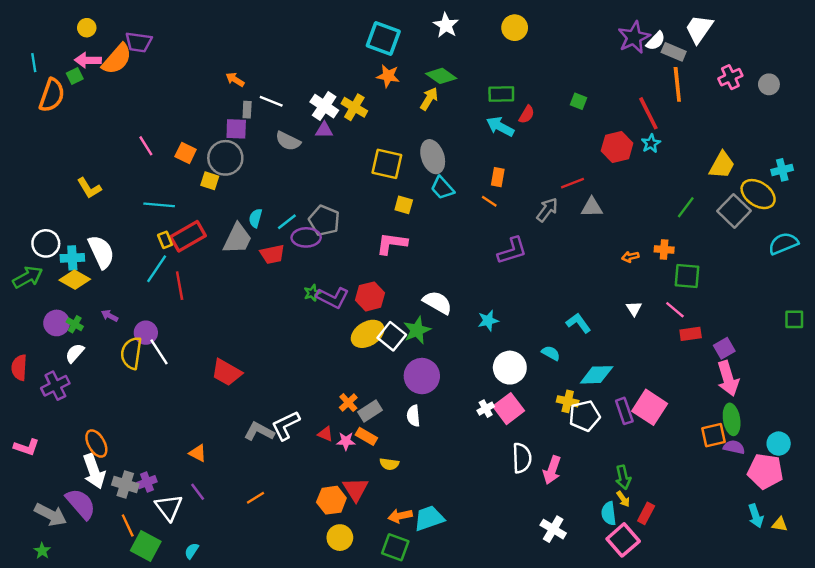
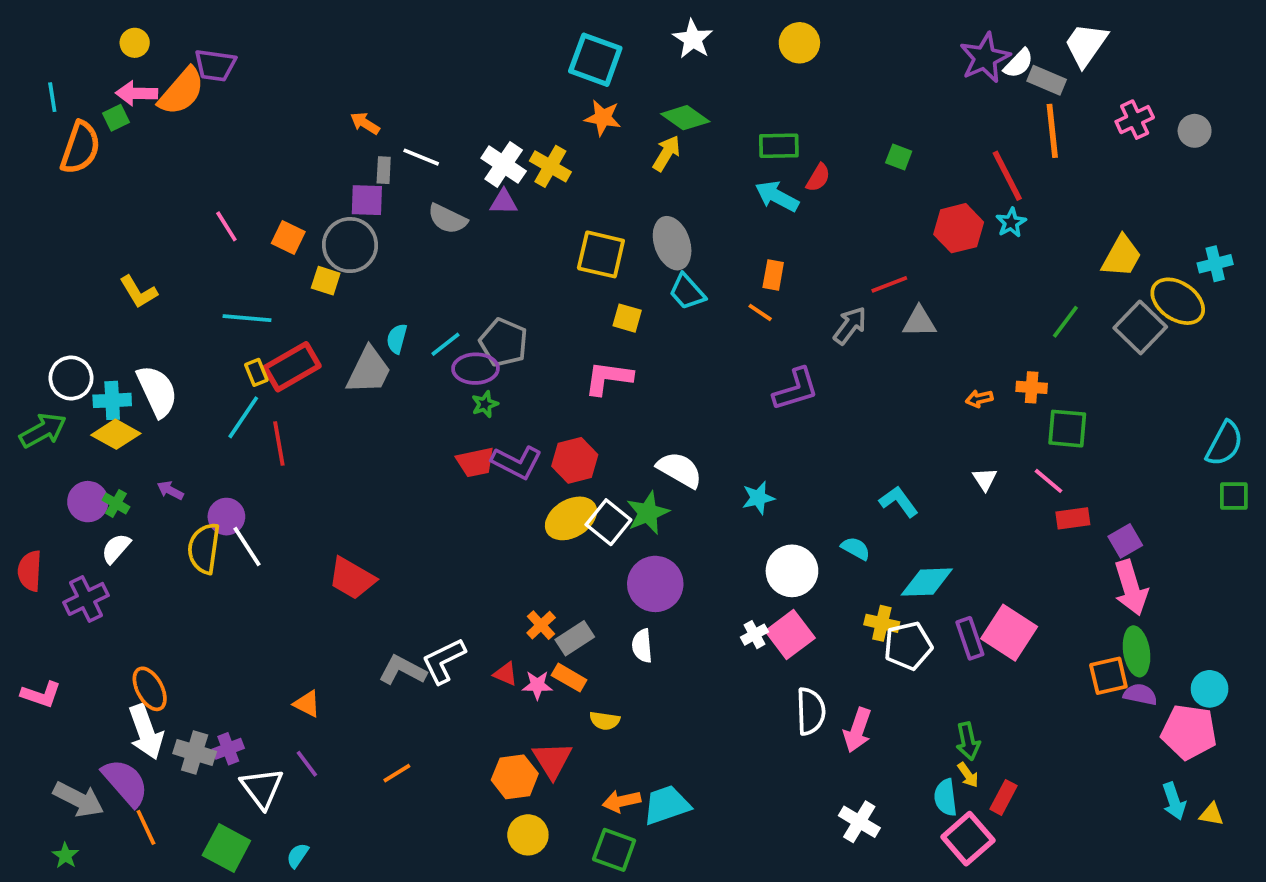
cyan semicircle: (783, 243) -> (1225, 444), moved, turned 140
red trapezoid: (272, 254) -> (475, 462), moved
green star: (312, 293) -> (485, 404), moved
orange line: (128, 525) -> (146, 827), moved

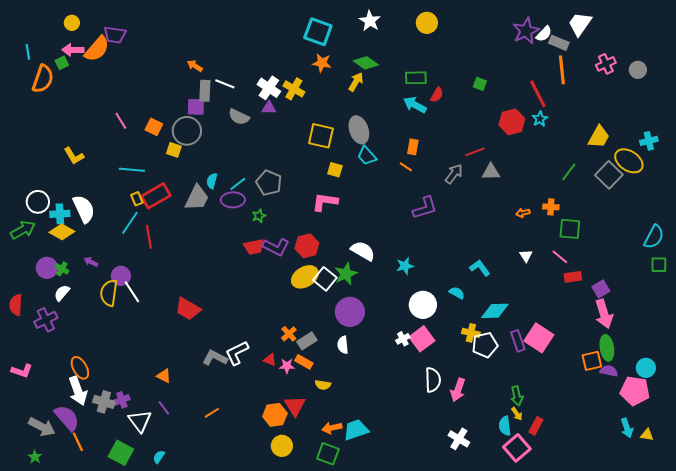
gray rectangle: (384, 170) -> (205, 91), size x1.5
purple ellipse: (475, 369) -> (233, 200), moved

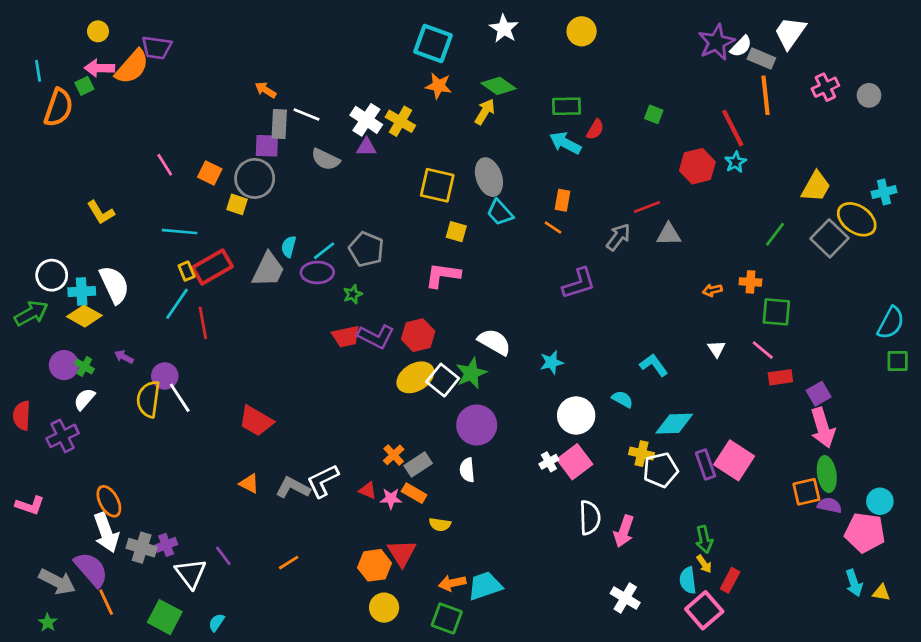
orange triangle: (164, 376) -> (249, 484), moved

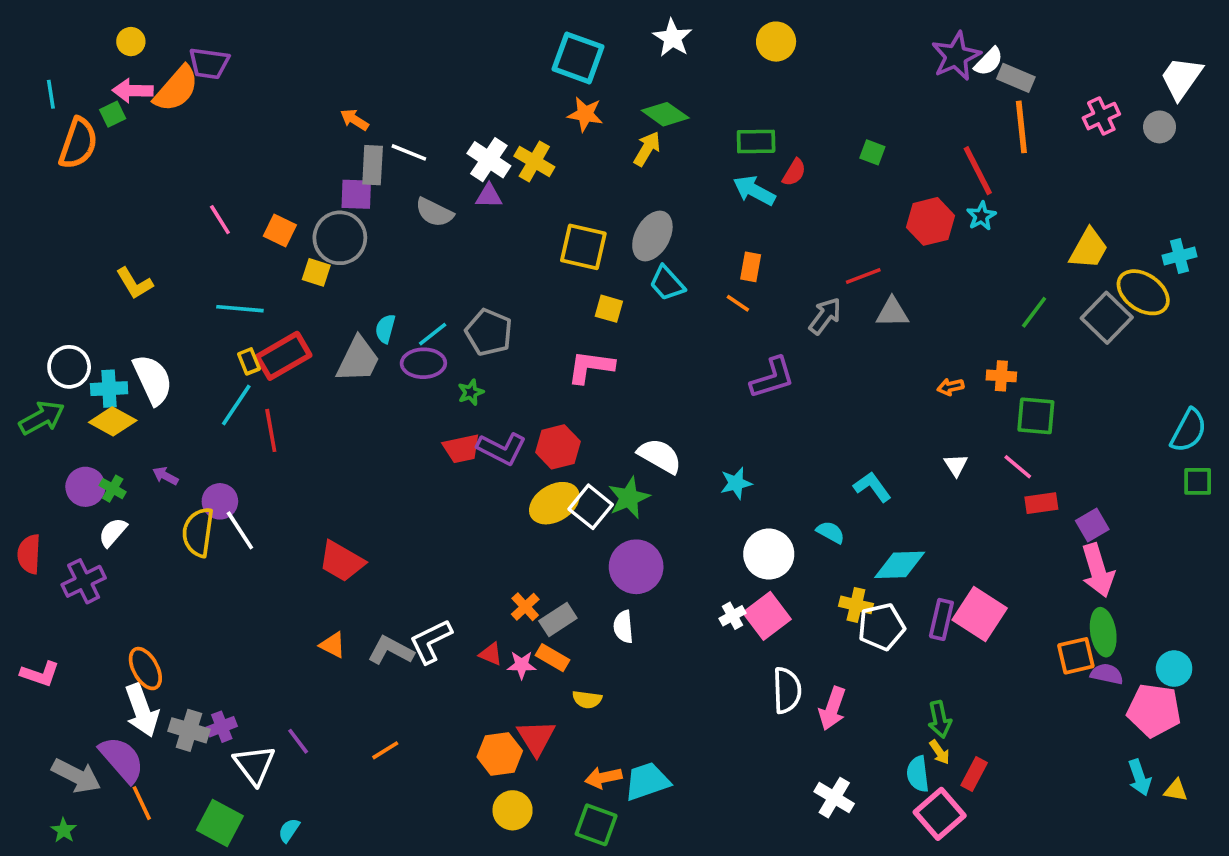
white trapezoid: (790, 33) -> (1181, 78), moved
gray ellipse: (489, 177) -> (652, 236), turned 48
purple rectangle: (706, 465) -> (941, 619), turned 32

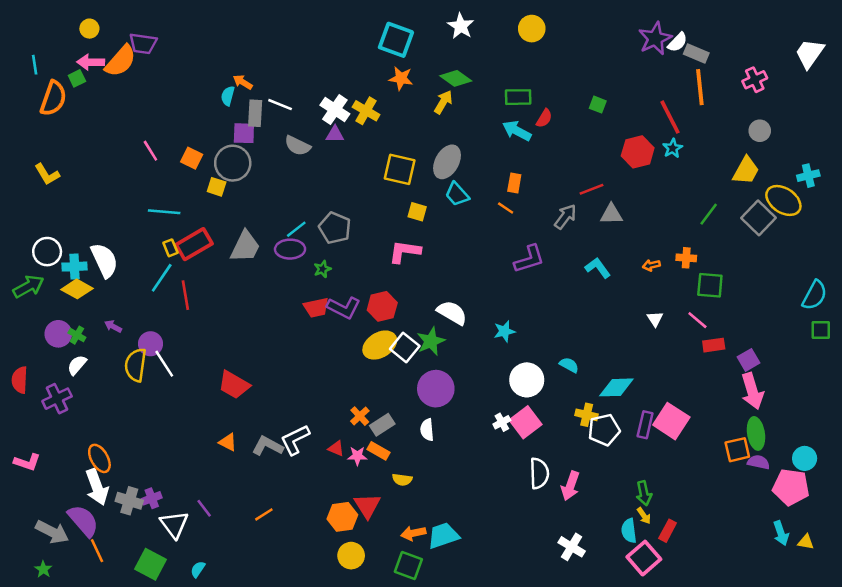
gray circle: (1160, 127) -> (760, 131), moved
yellow L-shape: (134, 283) -> (47, 174), moved
cyan semicircle: (385, 329) -> (228, 96), moved
cyan L-shape: (872, 487) -> (598, 268), moved

